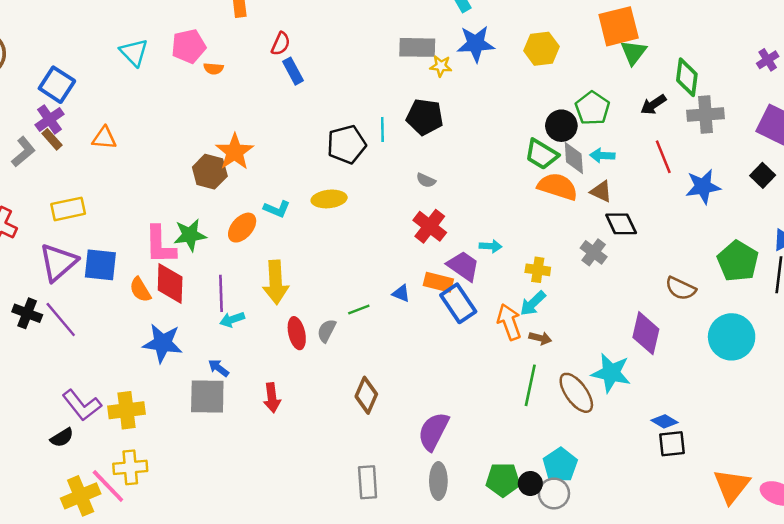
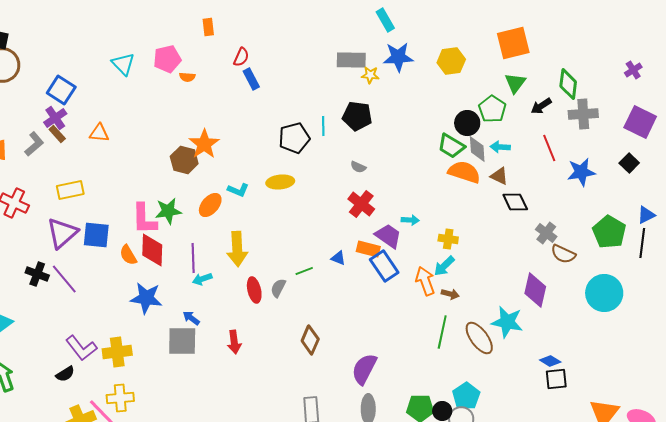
green triangle: (633, 52) -> (515, 83), moved
gray cross: (594, 252) -> (546, 233), moved

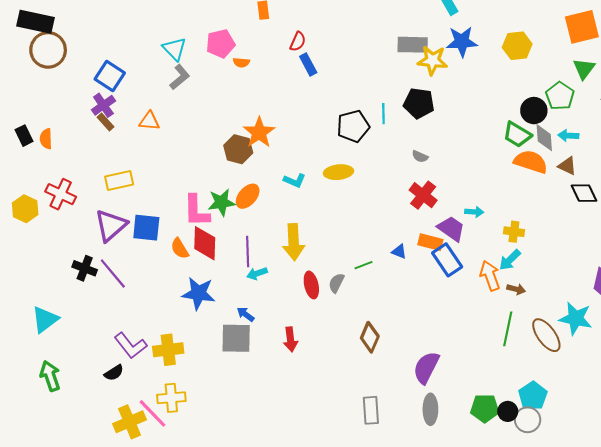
yellow star: (370, 75) -> (433, 60), size x1.6
gray L-shape: (34, 144) -> (180, 77), moved
orange ellipse: (210, 205) -> (248, 196), moved

